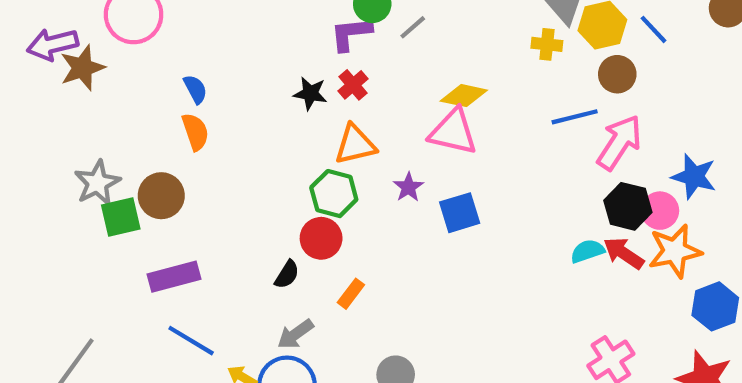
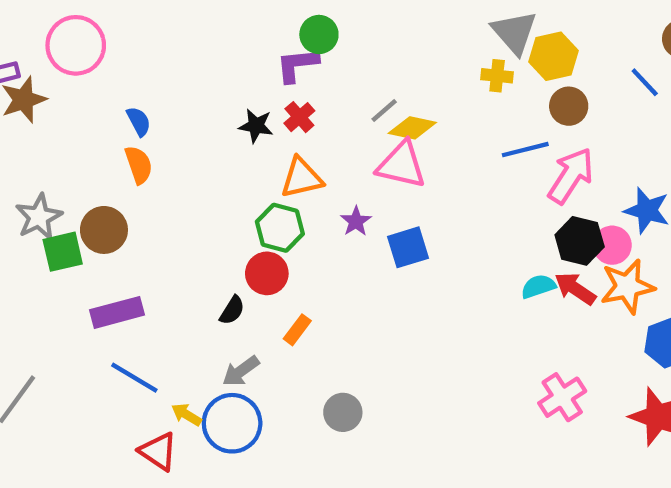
gray line: (413, 27) -> (384, 111), moved
blue line: (653, 29) -> (645, 82), moved

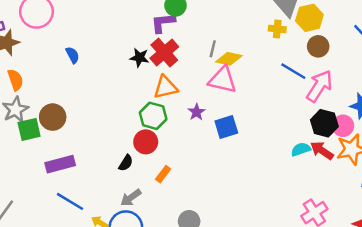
gray line: (384, 111) -> (213, 49), turned -35
red cross: (299, 117) -> (164, 53), size x1.6
blue line: (525, 150) -> (293, 71), turned 45
orange semicircle: (139, 165) -> (15, 80), moved

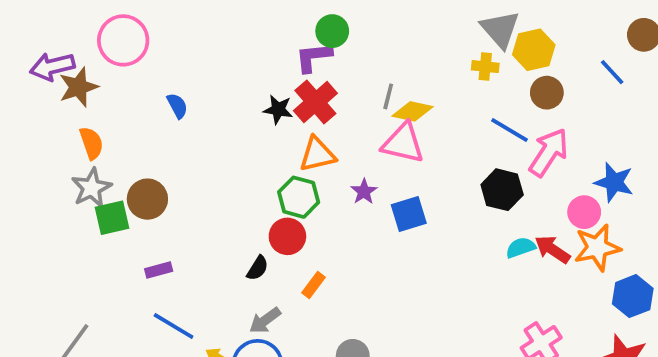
black hexagon: (324, 123) -> (502, 190), moved
purple rectangle: (60, 164) -> (159, 270), size x0.6

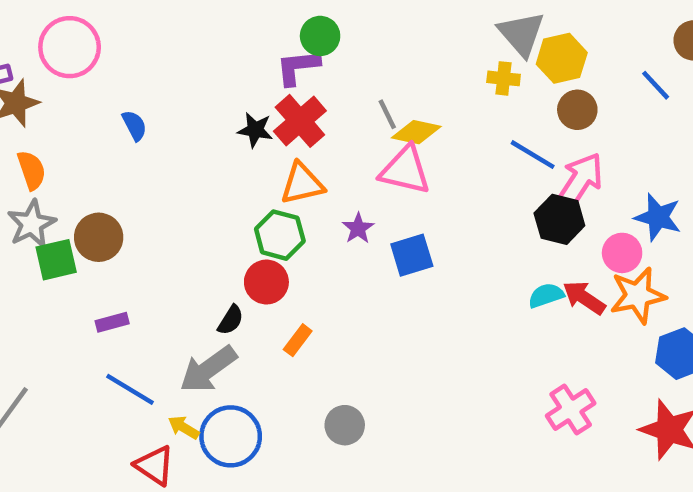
gray line: (388, 96) -> (387, 114), turned -40
black hexagon: (502, 190) -> (559, 219), moved
gray arrow: (265, 320) -> (208, 369), moved, size x1.5

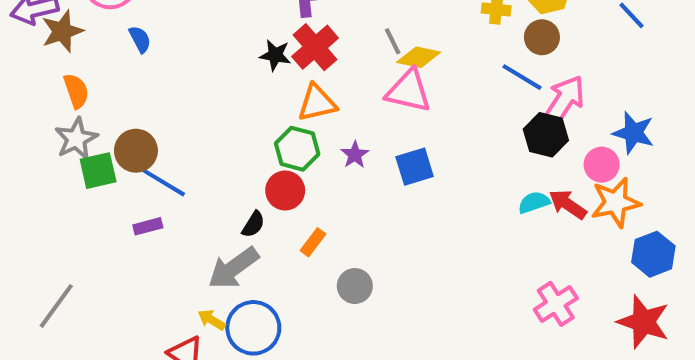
brown circle: (577, 110) -> (542, 37), moved
blue semicircle: (134, 125) -> (140, 39), moved
purple star: (358, 228) -> (355, 155), moved
blue line: (130, 389) -> (164, 183), moved
gray circle: (345, 425) -> (355, 286), moved

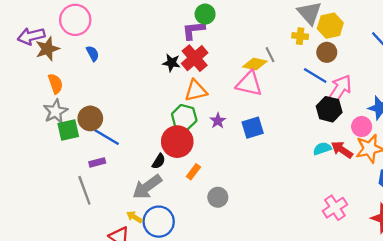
gray line: (393, 41) -> (270, 55), moved
red circle: (285, 190) -> (177, 142), size x1.4
gray line: (56, 306) -> (84, 190), moved, turned -56

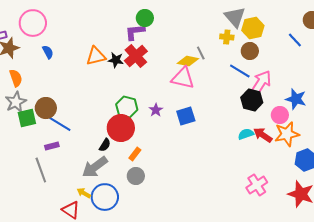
orange triangle: (196, 91) -> (96, 56), moved
gray circle: (218, 197) -> (136, 176), moved

